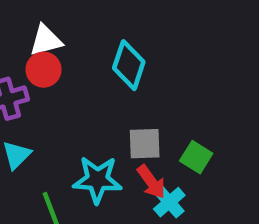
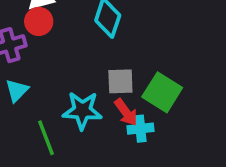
green square: (196, 157) -> (162, 92), size x1.5
cyan cross: (169, 202) -> (140, 129), turned 35

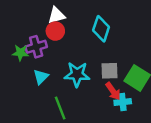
cyan star: (82, 110) -> (77, 74), moved

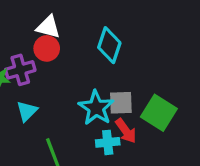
white triangle: (57, 15) -> (48, 27), turned 30
cyan star: (77, 74) -> (96, 108), moved, turned 30
cyan cross: (123, 102) -> (108, 142), moved

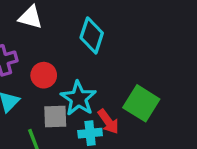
red circle: (47, 48) -> (44, 75), moved
gray square: (121, 103) -> (55, 117), moved

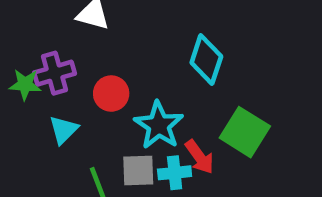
cyan diamond: (92, 35) -> (206, 60), moved
gray square: (55, 117) -> (138, 171), moved

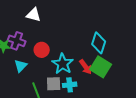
cyan diamond: (206, 60) -> (99, 43), moved
purple cross: (54, 73) -> (17, 41), turned 36
red arrow: (199, 157) -> (86, 67), moved

